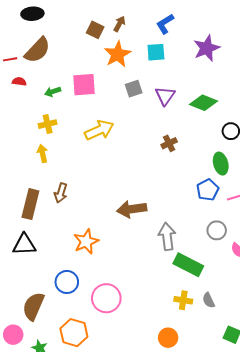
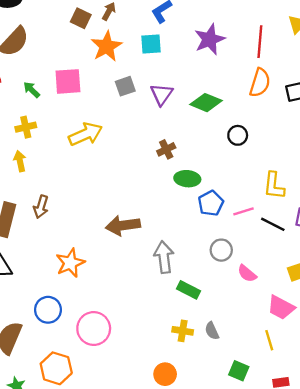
green arrow: (53, 92) -> (32, 90), turned 63
green ellipse: (221, 164) -> (187, 179), moved, turned -70
green rectangle: (188, 265) -> (188, 290), size x0.7

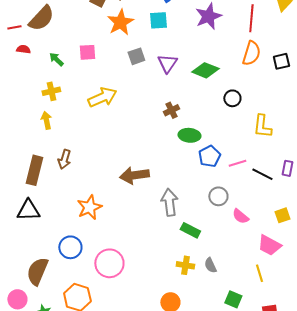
pink square: (68, 81) -> (87, 52), size x0.7
yellow L-shape: (274, 186) -> (262, 126), moved

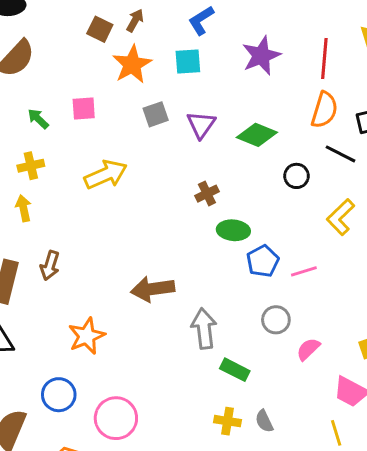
yellow L-shape: (262, 126) -> (341, 217), turned 40
black line: (262, 174) -> (341, 154), moved
pink semicircle: (240, 216) -> (308, 349), turned 96

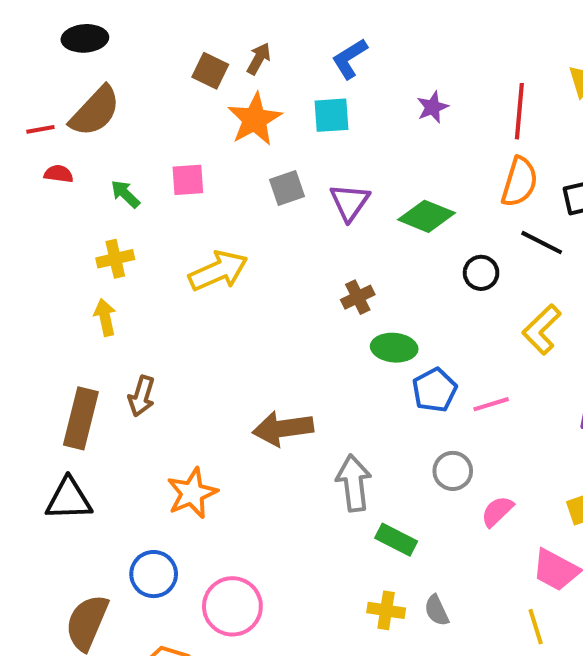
purple star: (261, 56) -> (433, 107), size x0.6

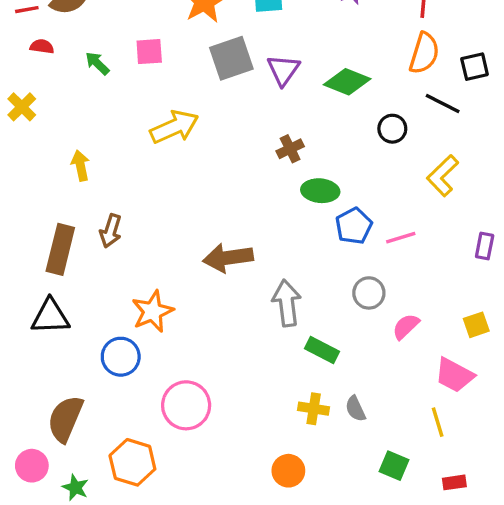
gray square: (287, 188) -> (231, 58), size x1.5
yellow cross: (115, 259) -> (22, 107), moved, turned -32
blue circle: (154, 574) -> (121, 357), moved

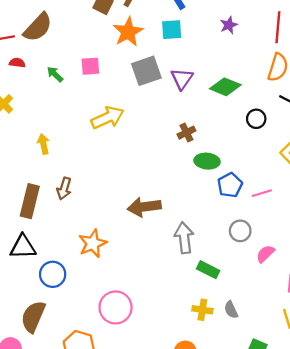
blue circle: (121, 357) -> (53, 274), moved

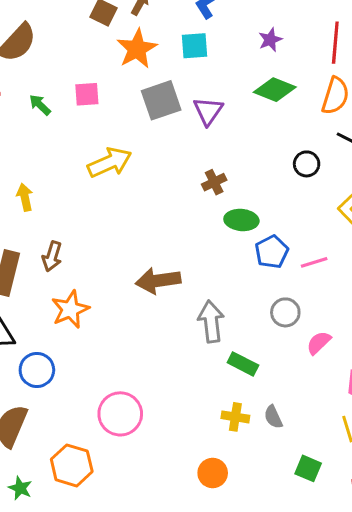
green diamond: (225, 87) -> (275, 90), moved
orange star: (93, 243) -> (70, 309), moved

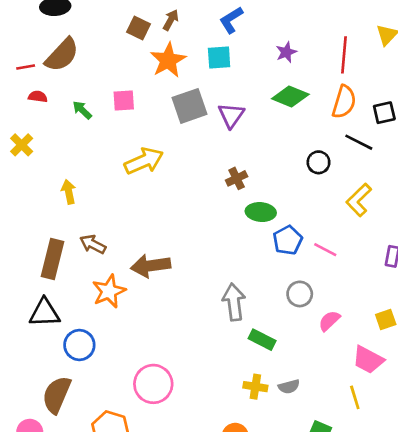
brown arrow: (52, 256) -> (93, 244), turned 100
pink line: (314, 262) -> (325, 250), turned 45
brown arrow: (158, 281) -> (151, 266), moved
gray semicircle: (273, 417) -> (289, 387), turned -80

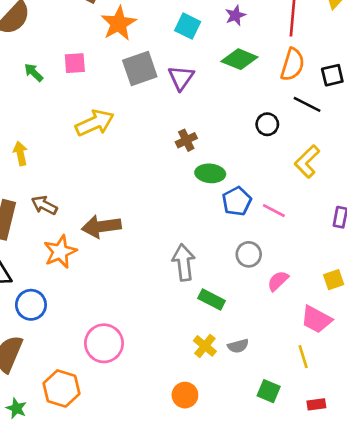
cyan square: (219, 58) -> (188, 26), moved, turned 30
yellow cross: (255, 387) -> (205, 346), turned 30

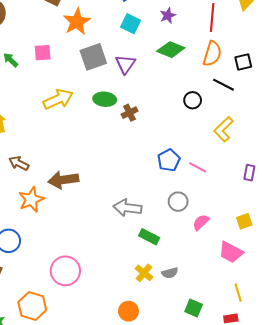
green ellipse: (210, 173) -> (105, 99), moved
gray arrow: (184, 262) -> (127, 208), turned -76
yellow line: (303, 357) -> (238, 293), moved

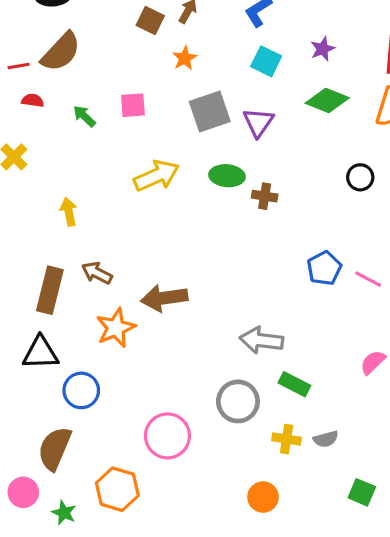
orange star: (77, 22) -> (185, 58), size x0.6
brown cross: (129, 113) -> (265, 196), turned 35
gray circle: (178, 202) -> (238, 401), moved, size x1.4
yellow cross: (144, 273) -> (287, 439), turned -30

